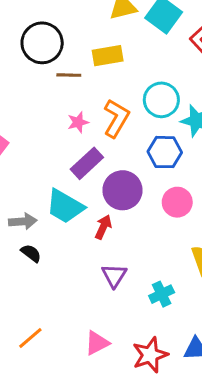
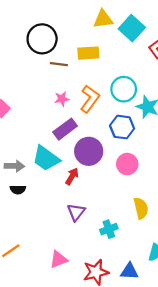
black semicircle: (31, 253) -> (18, 190), turned 136

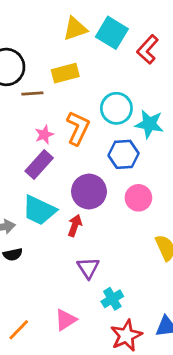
purple rectangle: (65, 129) -> (39, 164), moved
cyan cross: (109, 229) -> (112, 299), moved
pink triangle: (58, 259) -> (66, 320), moved

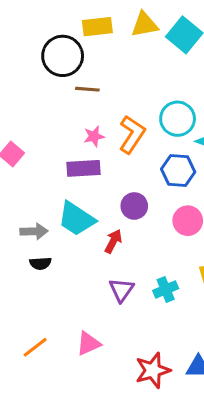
yellow rectangle: (65, 73) -> (97, 27), moved
purple rectangle: (39, 164) -> (84, 168), turned 36
purple circle: (89, 192) -> (134, 206), size x0.7
cyan cross: (112, 299) -> (166, 289), moved

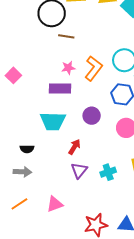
cyan trapezoid: (76, 219) -> (53, 121), turned -36
gray arrow: (34, 231) -> (22, 172), moved
red arrow: (113, 241) -> (74, 147), moved

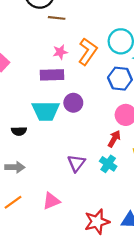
purple circle: (92, 116) -> (73, 103), moved
red arrow: (74, 147) -> (114, 139), moved
black semicircle: (27, 149) -> (19, 131), moved
cyan cross: (108, 172) -> (108, 164), turned -35

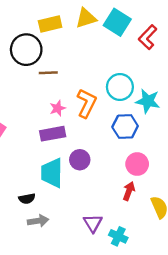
cyan trapezoid: (46, 111) -> (52, 173), turned 100
cyan cross: (108, 164) -> (118, 236), moved
gray arrow: (15, 167) -> (38, 221), moved

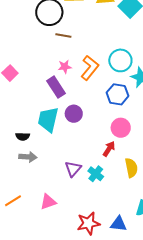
purple rectangle: (53, 134) -> (56, 87), turned 55
cyan cross: (118, 236) -> (96, 174), moved

